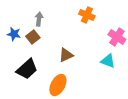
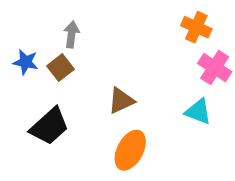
orange cross: (87, 15) -> (196, 27), moved
orange ellipse: (58, 85) -> (130, 150), moved

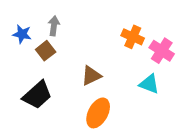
orange cross: (196, 27) -> (133, 37), moved
blue star: (26, 62) -> (22, 34), moved

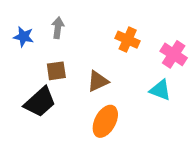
orange cross: (133, 37) -> (128, 40), moved
brown square: (46, 51) -> (56, 71), moved, turned 30

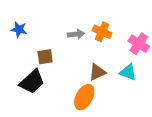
gray arrow: (58, 28) -> (76, 34), moved, turned 77
brown triangle: (98, 81) -> (97, 72), moved

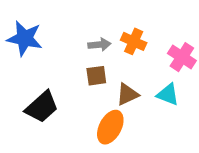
blue star: (19, 29) -> (25, 38), size x1.6
brown square: (45, 57) -> (96, 76), moved

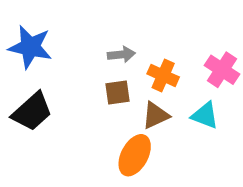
orange cross: (134, 41) -> (163, 75), moved
black trapezoid: (42, 107) -> (32, 112), moved

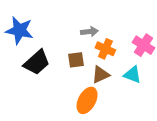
gray arrow: (121, 55) -> (89, 32), moved
black trapezoid: (32, 112) -> (37, 62), moved

